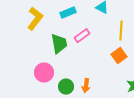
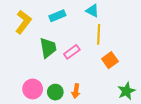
yellow line: (121, 31) -> (99, 34), moved
pink rectangle: (82, 36) -> (72, 52), moved
pink circle: (44, 73) -> (33, 89), moved

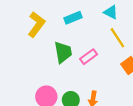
yellow line: (99, 34) -> (117, 38), turned -36

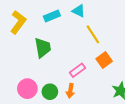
cyan triangle: (111, 12) -> (79, 11), moved
pink rectangle: (89, 57) -> (78, 70), moved

